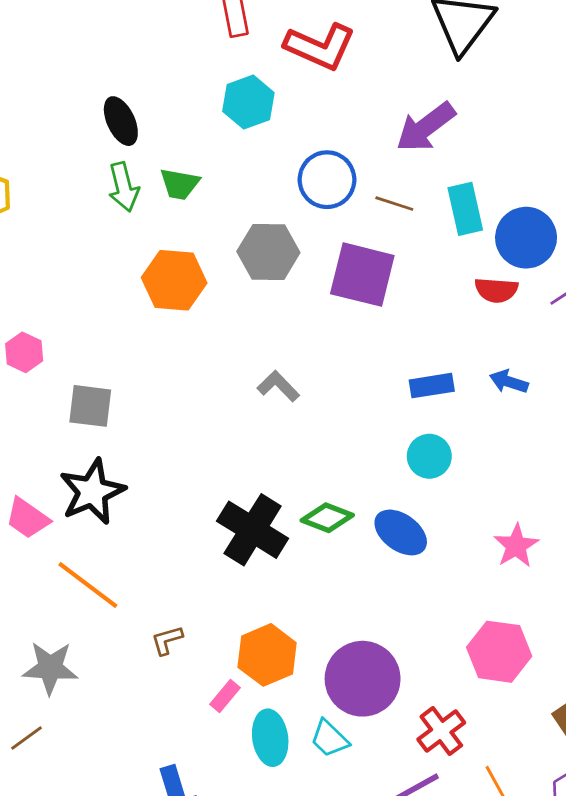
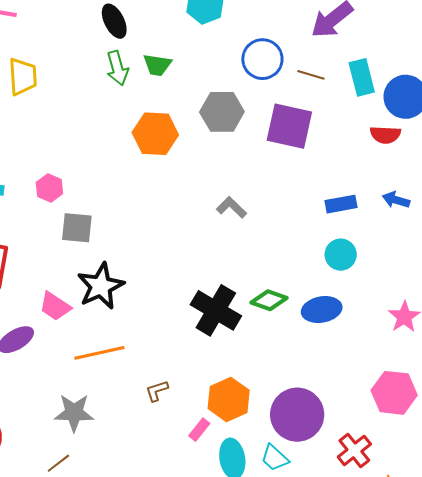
gray square: (90, 406) -> (77, 228), moved
blue ellipse: (401, 532) -> (322, 310), turned -45
orange line: (88, 585) -> (99, 353), turned -48

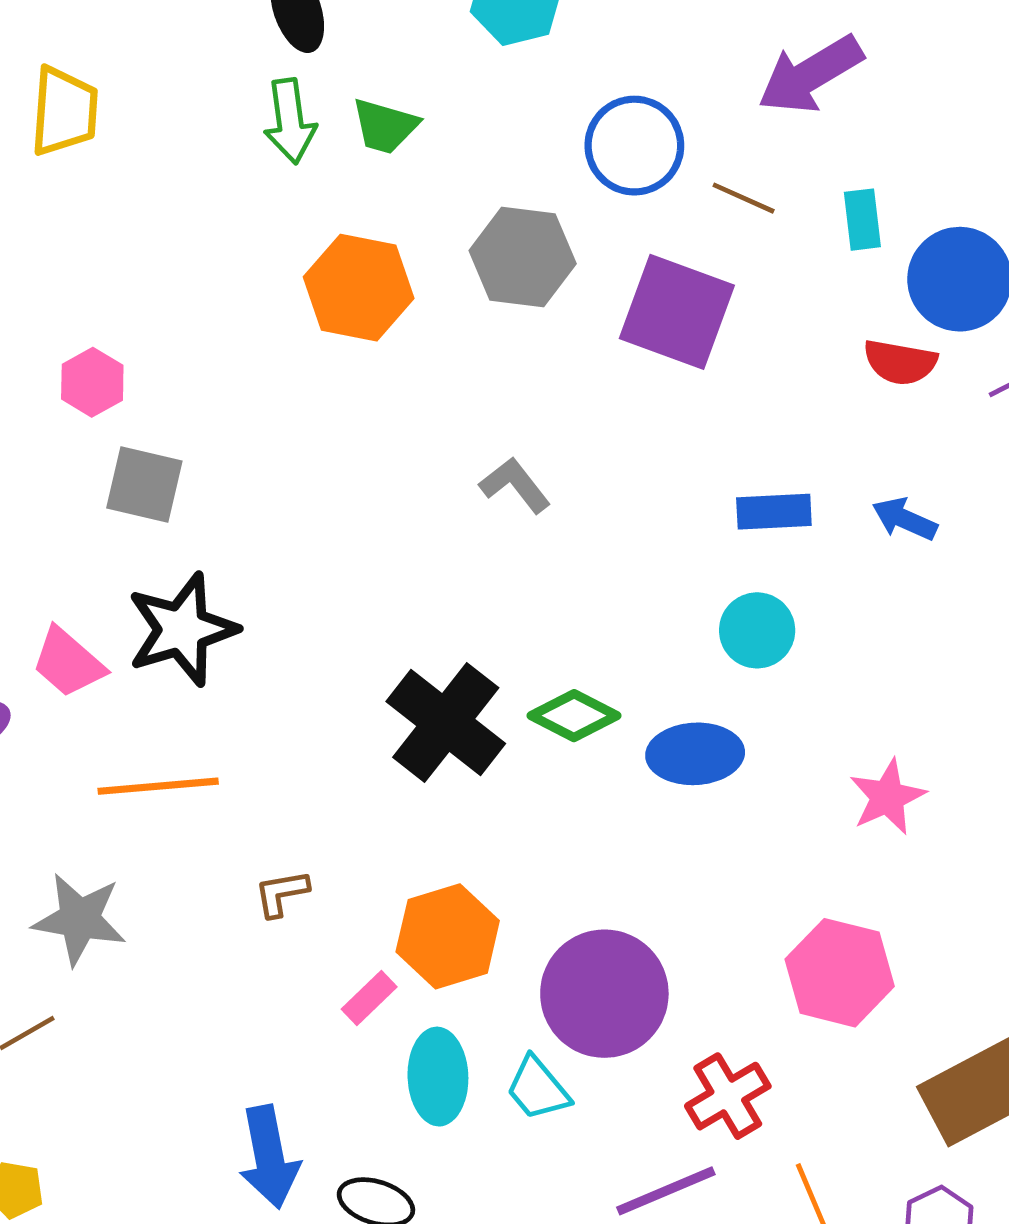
cyan rectangle: (362, 77) -> (862, 220), size x0.7

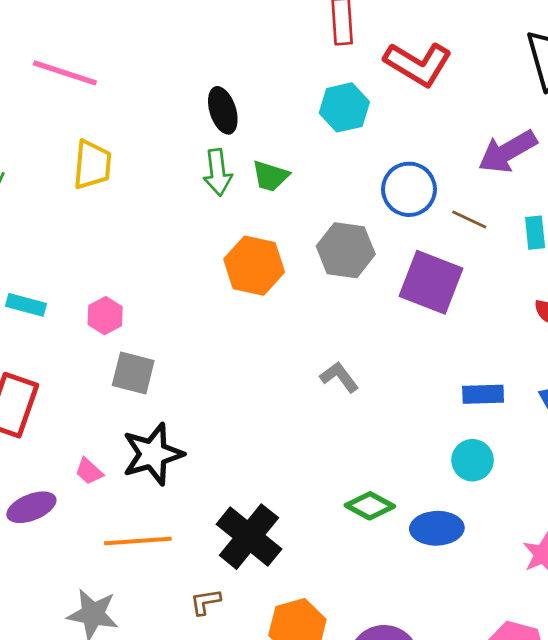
pink trapezoid: (68, 662) -> (89, 471), size x0.7
black cross: (446, 723) -> (249, 537), moved

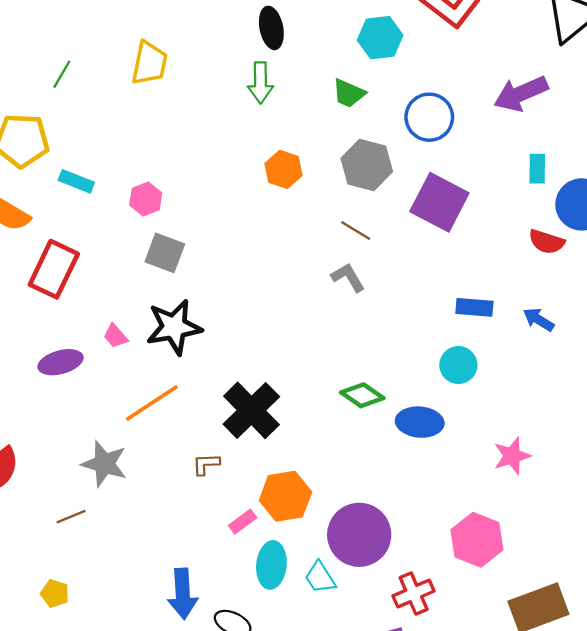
green trapezoid: (270, 176) -> (349, 93), moved
brown line: (469, 220) -> (356, 231), moved
orange hexagon: (254, 266) -> (284, 169), size x0.7
orange line: (138, 541) -> (152, 403), turned -36

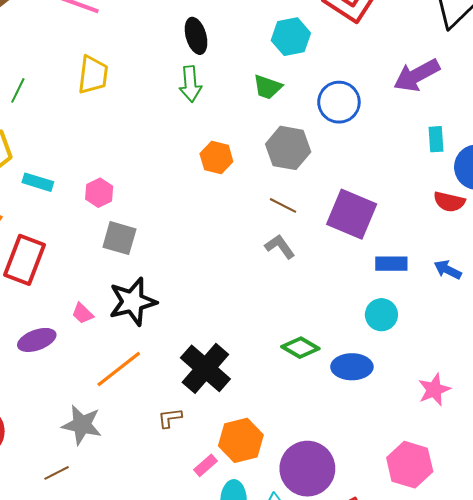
purple square: (439, 202) -> (352, 214), moved

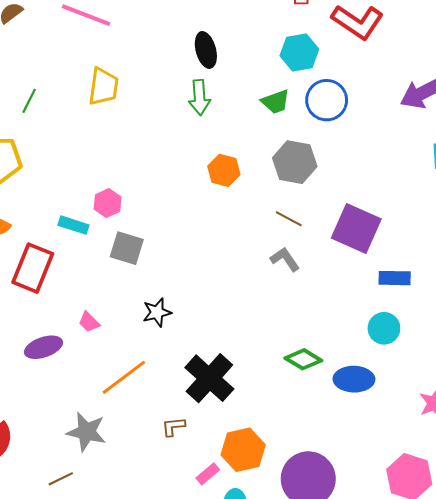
green trapezoid: (268, 87) -> (276, 102), turned -40
blue circle: (339, 102) -> (327, 100), moved
cyan rectangle: (38, 182) -> (73, 225), moved
black star: (133, 302) -> (157, 312), moved, size x0.6

